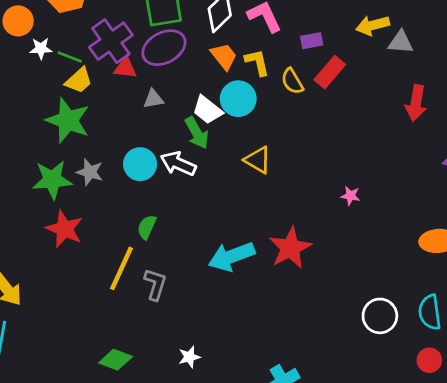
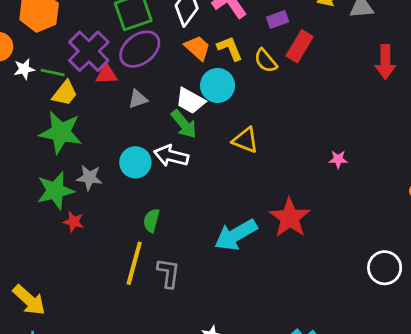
red star: (64, 229) -> (74, 222), moved, size x0.6

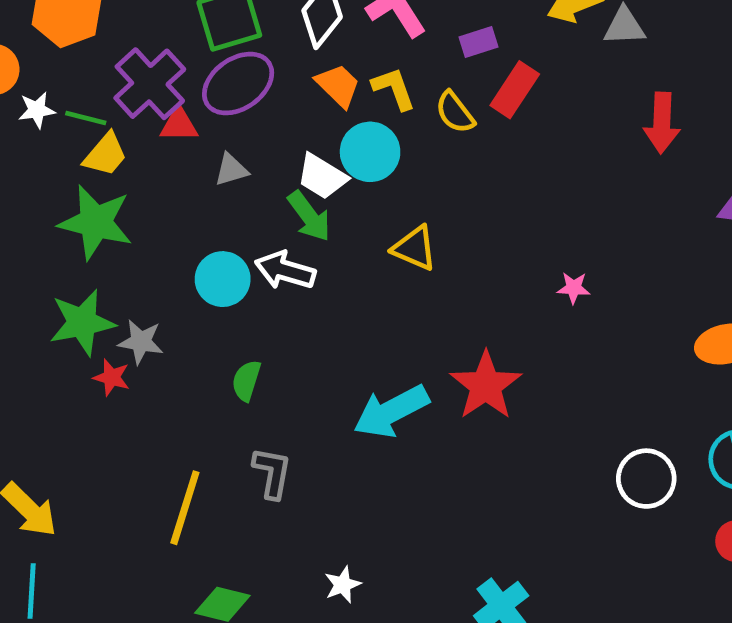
gray star: (89, 178) -> (141, 342), moved
yellow line: (134, 263) -> (185, 508), moved

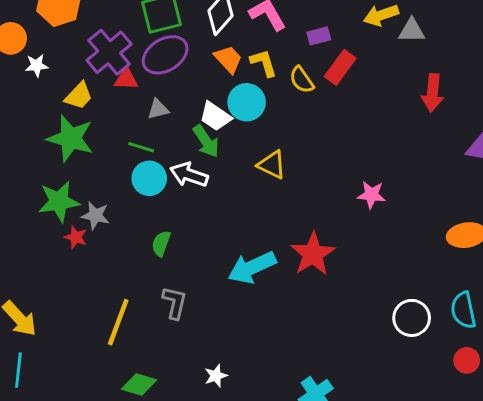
green line: (86, 118) -> (141, 147), moved
pink star: (574, 288) -> (371, 195), size x1.4

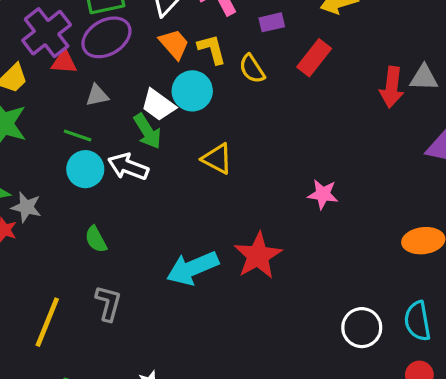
gray triangle: (412, 31) -> (424, 78), moved
red rectangle: (340, 67) -> (314, 58), moved
green semicircle: (161, 243) -> (96, 239), turned -50

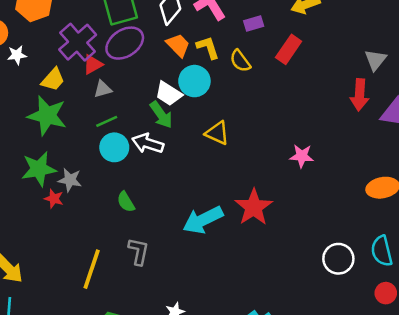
red triangle: (64, 62) -> (93, 64), turned -30
gray triangle: (424, 78) -> (375, 60), turned -50
red arrow: (392, 87) -> (360, 95), moved
gray triangle: (97, 95) -> (103, 89), moved
green line: (78, 136) -> (107, 121), turned -40

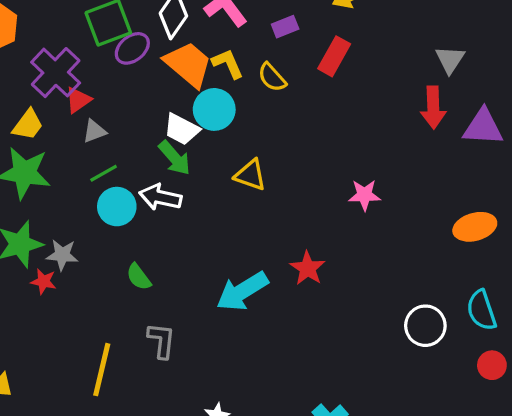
purple ellipse: (125, 43) -> (132, 48), moved, size x0.7
orange trapezoid: (178, 45) -> (188, 64), size x1.5
red star: (254, 207) -> (308, 268), size x0.7

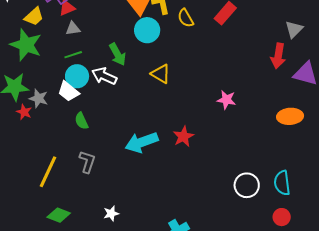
white trapezoid: (182, 129) -> (68, 91), moved
orange ellipse: (475, 227) -> (290, 116), moved

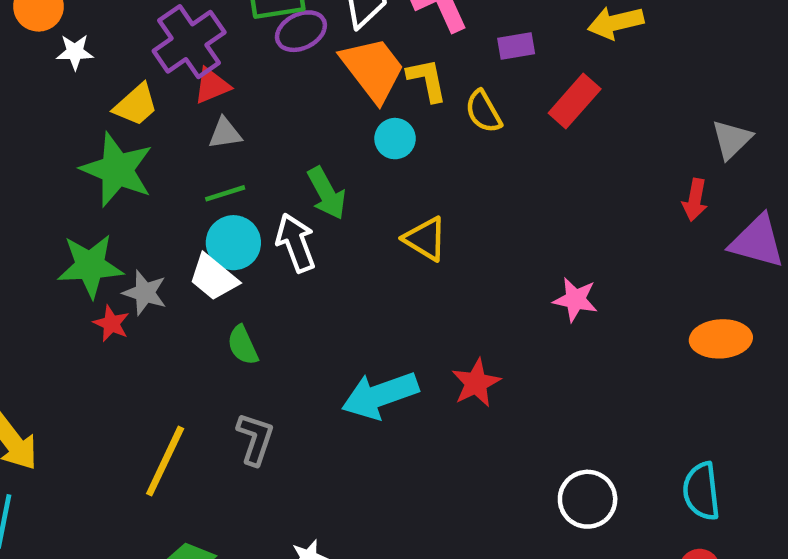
cyan circle: (147, 30) -> (395, 139), size x0.7
red arrow: (278, 56) -> (695, 200), size x0.7
white arrow: (104, 76) -> (296, 243), turned 45
white circle: (247, 185) -> (588, 499), moved

